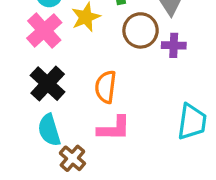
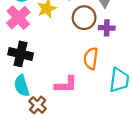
black cross: (48, 84) -> (21, 54), turned -30
orange semicircle: (106, 87) -> (91, 58), moved

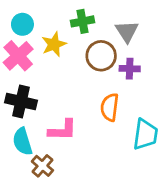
pink L-shape: (66, 85) -> (62, 130), moved

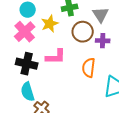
pink L-shape: (62, 130) -> (56, 57), moved

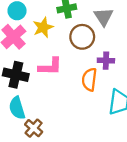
purple cross: (103, 41) -> (106, 61), moved

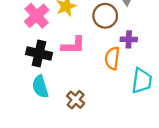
brown cross: (34, 128) -> (76, 100), moved

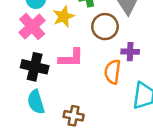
brown cross: (76, 100) -> (74, 116), turned -30

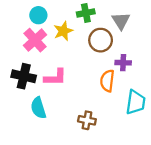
pink L-shape: (71, 58) -> (55, 77), moved
black cross: (35, 67) -> (24, 76), moved
brown cross: (74, 116) -> (87, 120), moved

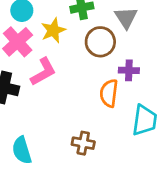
pink L-shape: (55, 77) -> (43, 72), moved, turned -30
cyan semicircle: (38, 108) -> (22, 150), moved

